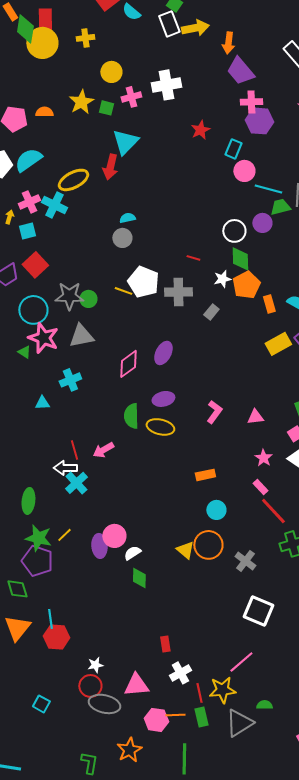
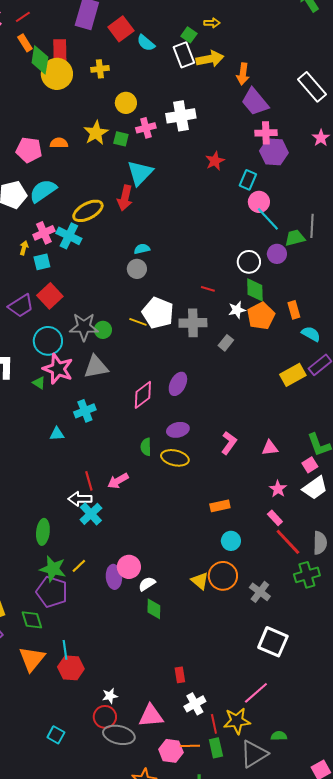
cyan line: (268, 189) -> (268, 219), moved, turned 32
orange rectangle: (269, 304) -> (294, 310), moved
green semicircle: (131, 416) -> (146, 447), size x0.7

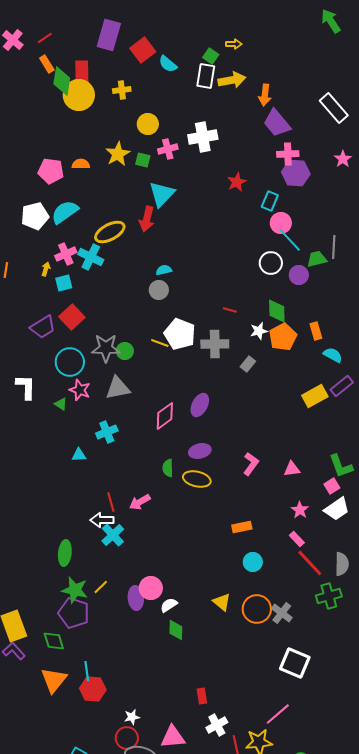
white rectangle: (184, 55) -> (206, 76), turned 30
white circle: (249, 262) -> (271, 263), moved
pink star: (58, 369) -> (80, 390), size x0.7
orange circle: (223, 576) -> (257, 609), moved

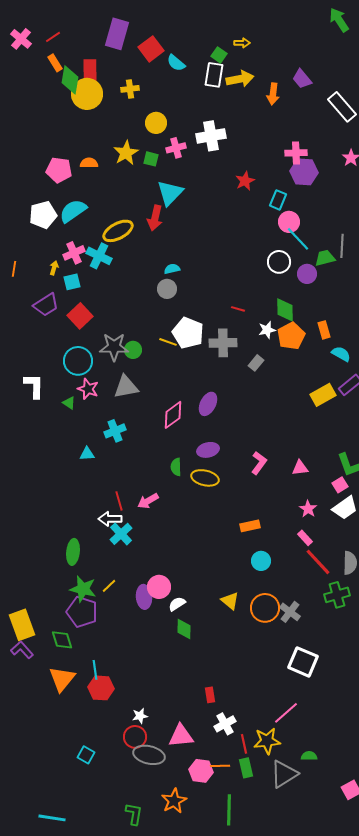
purple trapezoid: (277, 123) -> (302, 79), moved, size x0.7
purple trapezoid: (43, 327) -> (46, 305), moved

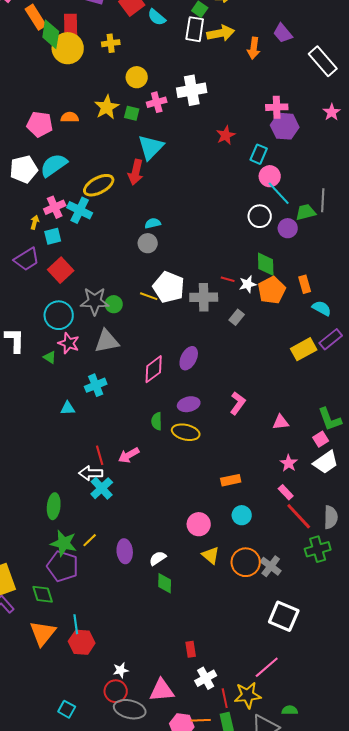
orange rectangle: (55, 63) -> (36, 17), size x1.4
red line: (238, 309) -> (228, 279), moved
pink L-shape: (259, 463) -> (238, 403), moved
pink circle: (159, 587) -> (199, 524), moved

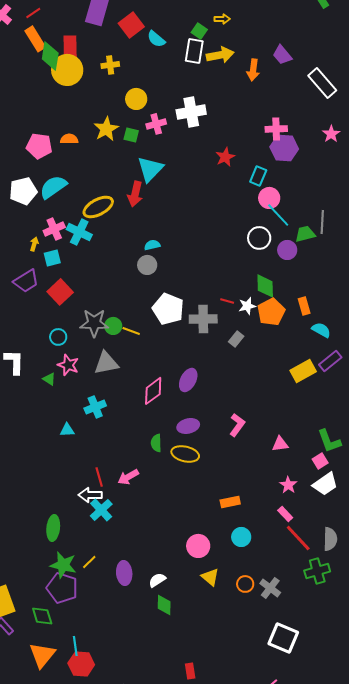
yellow line: (149, 296) -> (131, 331), moved
cyan circle: (59, 315) -> (58, 337), size x0.6
orange circle: (246, 562) -> (245, 584), size x0.6

